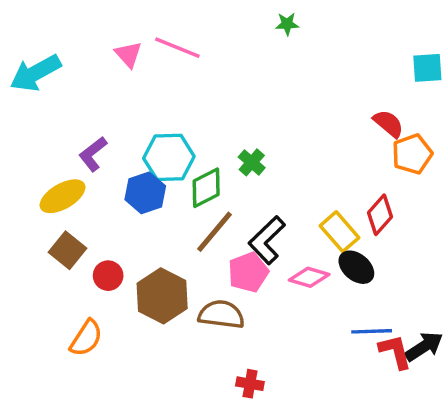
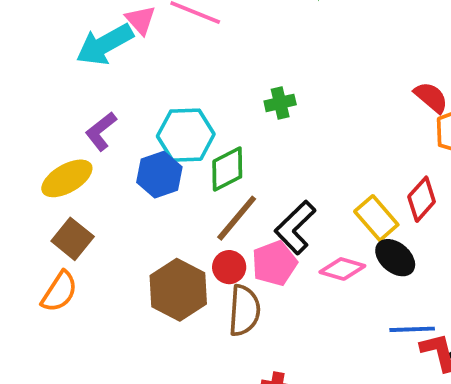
cyan arrow: (35, 73) -> (105, 44), moved
green cross: (252, 162) -> (280, 103), moved, turned 36
red circle: (108, 276) -> (229, 267), moved
brown semicircle: (221, 314) -> (244, 310), turned 87
orange semicircle: (86, 338) -> (59, 292), moved

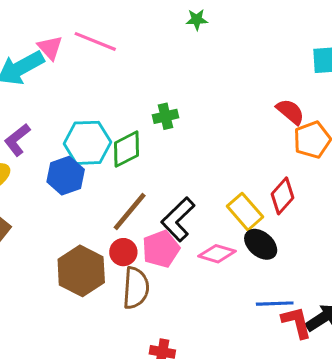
green diamond: (227, 169) -> (126, 149), moved

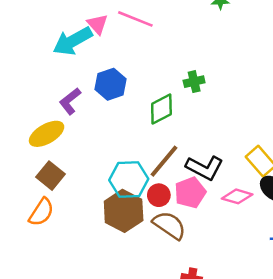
cyan hexagon: (87, 143) -> (129, 180), moved
blue hexagon: (66, 176) -> (111, 84), moved
black L-shape: (178, 219) -> (205, 168), turned -108
brown semicircle: (136, 288) -> (169, 225), turned -60

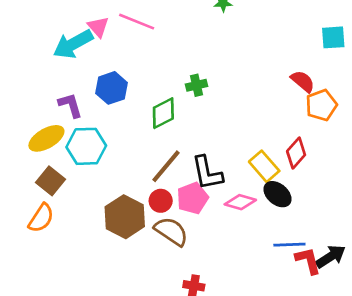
purple L-shape: (70, 101) -> (70, 105), turned 112
black L-shape: (205, 168) -> (207, 173), turned 51
cyan hexagon: (129, 180) -> (86, 146), moved

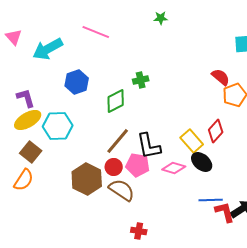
pink triangle: (98, 27) -> (14, 37), moved
purple L-shape: (70, 105) -> (26, 98), moved
pink pentagon: (193, 198) -> (138, 165), turned 30

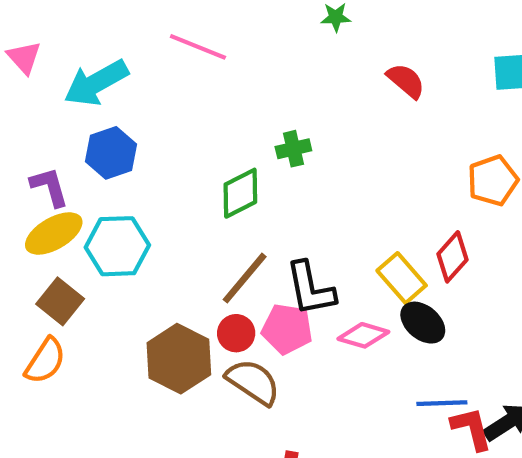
red semicircle: (221, 77) -> (406, 81), moved
blue hexagon: (77, 82) -> (111, 153), moved

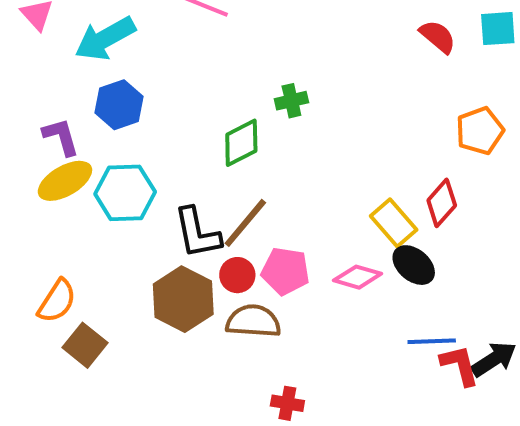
red semicircle: (406, 81) -> (438, 37), moved
black L-shape: (310, 289) -> (197, 233), moved
brown square: (60, 301) -> (85, 345), moved
brown semicircle: (253, 382) -> (253, 321), turned -30

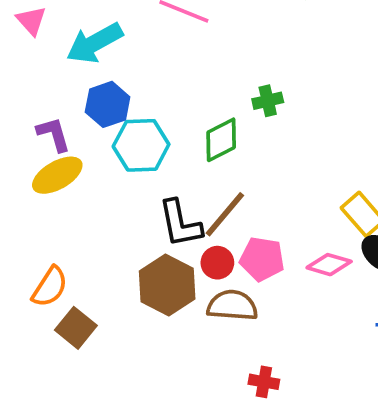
cyan hexagon: (125, 193) -> (141, 145), moved

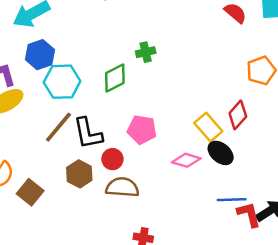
brown line: (225, 214) -> (58, 127), moved
pink pentagon: (262, 259) -> (142, 130), moved
brown hexagon: (167, 285) -> (79, 174), size x0.7
brown square: (76, 328) -> (30, 192), moved

